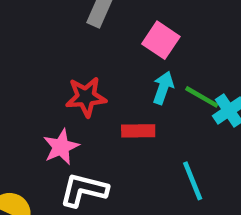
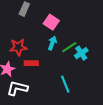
green line: (202, 97) -> (69, 47), turned -63
red rectangle: (138, 131) -> (31, 63), moved

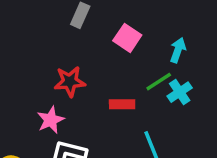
cyan arrow: (52, 43) -> (178, 50), moved
red rectangle: (31, 63) -> (122, 104), moved

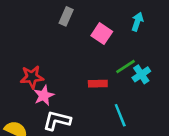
cyan arrow: (178, 50) -> (137, 22), moved
red star: (70, 82) -> (32, 77), moved

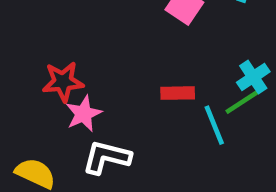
green line: (125, 66) -> (242, 102), moved
cyan line: (120, 115) -> (214, 125), moved

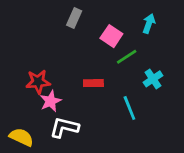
red rectangle: (178, 93) -> (93, 83), moved
green line: (242, 102) -> (127, 57), moved

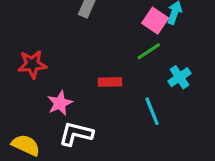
pink square: (111, 36) -> (155, 21), moved
red star: (38, 82) -> (32, 64), moved

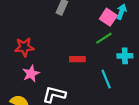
cyan cross: (179, 77) -> (125, 56), turned 32
pink star: (60, 103) -> (31, 74), moved

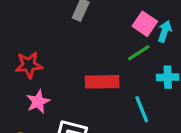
cyan arrow: (122, 12) -> (165, 31), moved
red rectangle: (77, 59) -> (102, 82), size x1.5

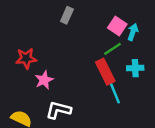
red rectangle: (102, 82) -> (105, 72), moved, turned 65
pink star: (38, 102) -> (44, 80), moved

